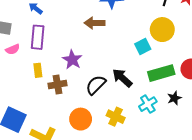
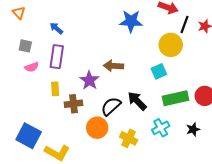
brown arrow: (95, 23) -> (113, 66), moved
yellow circle: (162, 30) -> (171, 45), moved
black star: (174, 98) -> (193, 129), moved
orange circle: (81, 119) -> (97, 128), moved

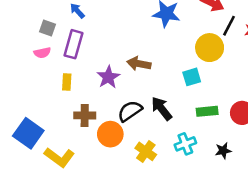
gray square: (25, 46) -> (48, 28), moved
green rectangle: (175, 98) -> (207, 111), size x0.7
brown cross: (74, 104) -> (85, 115), moved

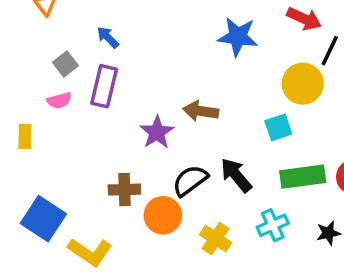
gray square: (48, 28) -> (65, 64), turned 35
yellow rectangle: (67, 82) -> (25, 136), moved
green rectangle: (207, 111) -> (303, 177), size x1.4

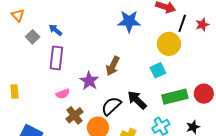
gray square: (65, 64) -> (33, 37), moved
pink semicircle: (59, 100) -> (63, 94), moved
brown arrow: (201, 111) -> (113, 66), turned -66
brown cross: (124, 190) -> (74, 115), turned -30

